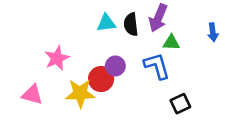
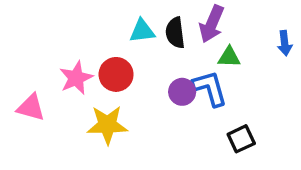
purple circle: (115, 66) -> (182, 92), moved
red circle: (101, 79) -> (116, 74), moved
pink triangle: (32, 95) -> (31, 107), moved

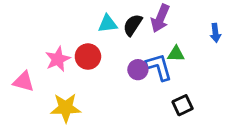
black semicircle: (175, 33) -> (133, 25), turned 40
green triangle: (229, 57) -> (176, 54), moved
yellow star: (107, 125) -> (66, 108), moved

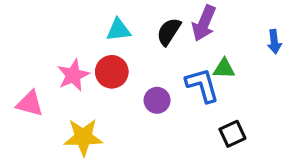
cyan triangle: (108, 24) -> (118, 30), moved
purple circle: (138, 70) -> (157, 100), moved

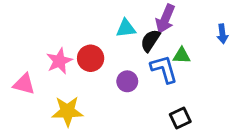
cyan triangle: (118, 30) -> (126, 28), moved
black semicircle: (169, 32) -> (150, 41), moved
black square: (232, 134) -> (180, 118), moved

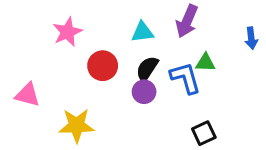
black semicircle: (150, 41) -> (147, 69), moved
pink star: (59, 61) -> (67, 32), moved

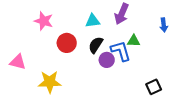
pink star: (67, 32) -> (44, 21), turned -30
purple circle: (144, 92) -> (107, 60), moved
black square: (204, 133) -> (154, 87), moved

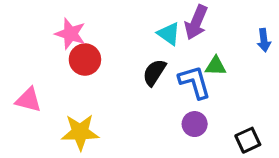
cyan triangle: (93, 21) -> (169, 34), moved, turned 42
red circle: (67, 43) -> (85, 60), moved
purple circle: (107, 60) -> (195, 124), moved

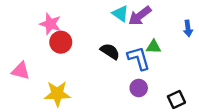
purple arrow: (196, 22) -> (140, 16), turned 30
cyan triangle: (169, 34) -> (120, 14), moved
black semicircle: (154, 72) -> (110, 51), turned 90

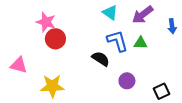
purple arrow: (140, 16) -> (143, 15), moved
black semicircle: (110, 51) -> (101, 59), moved
blue L-shape: (139, 58) -> (117, 41), moved

